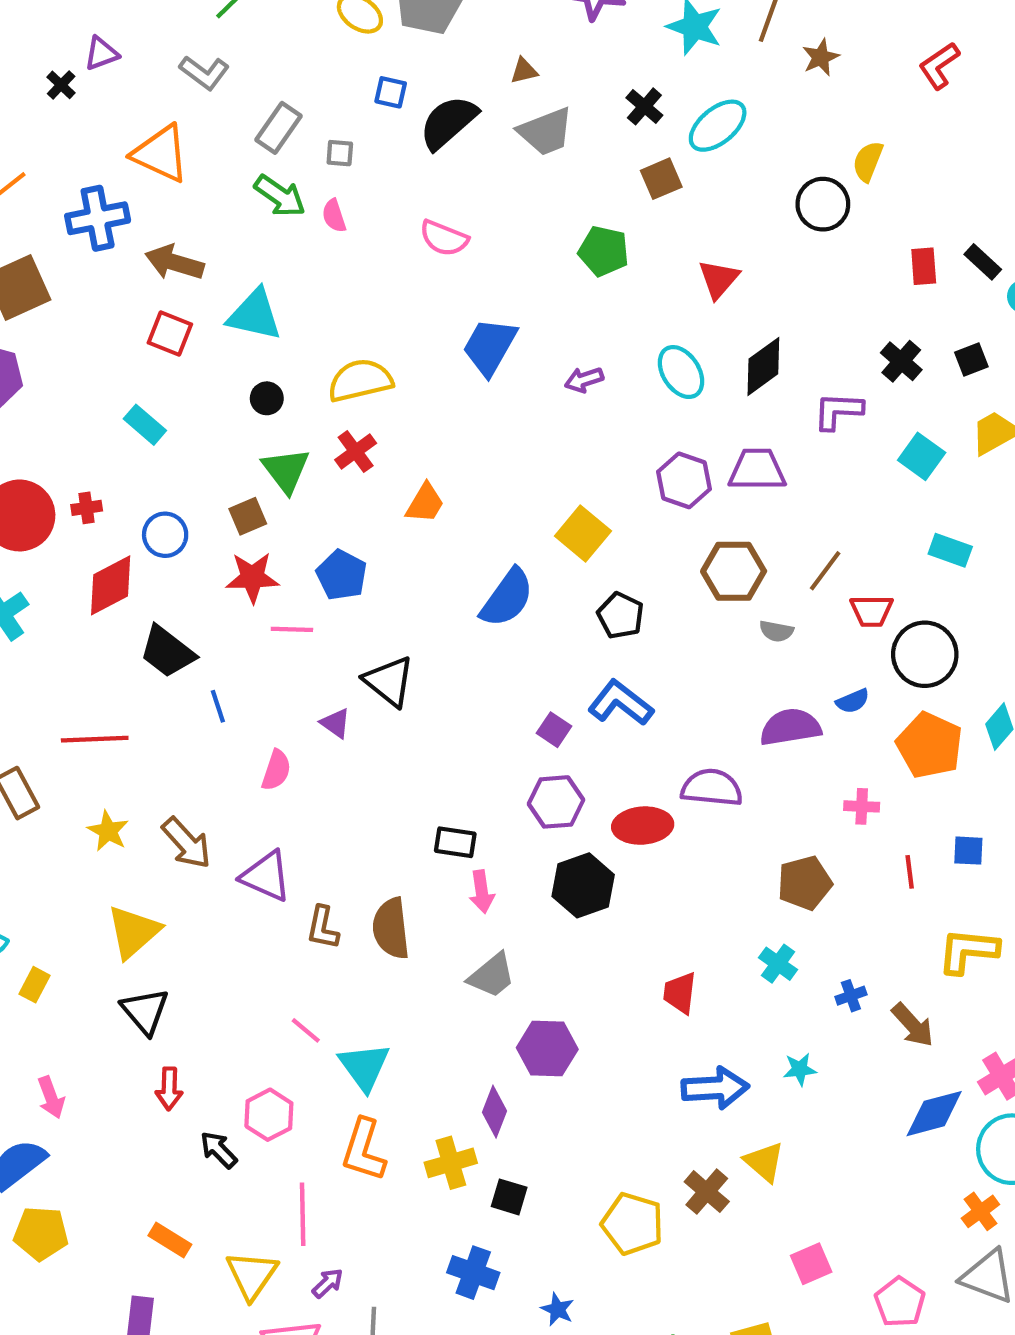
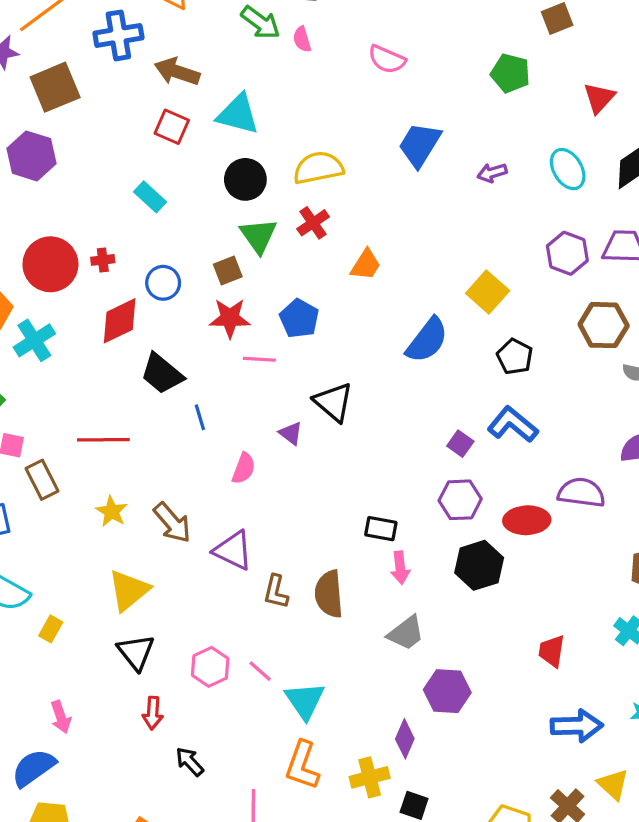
black circle: (267, 398) -> (245, 179), size x1.6
pink hexagon: (269, 1115) -> (210, 667), moved

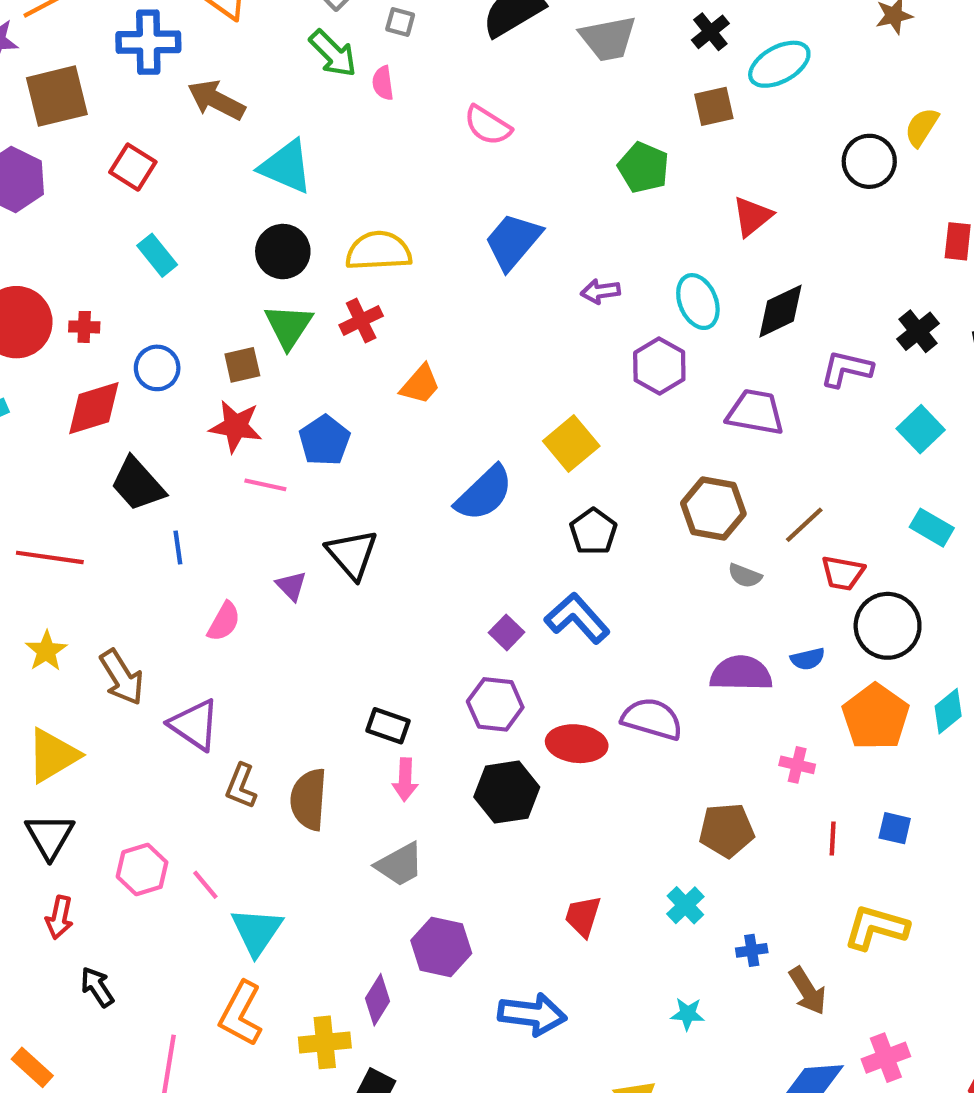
red square: (172, 127) -> (133, 167), moved
purple hexagon: (567, 253) -> (659, 366), moved
blue arrow: (577, 726) -> (532, 1014), moved

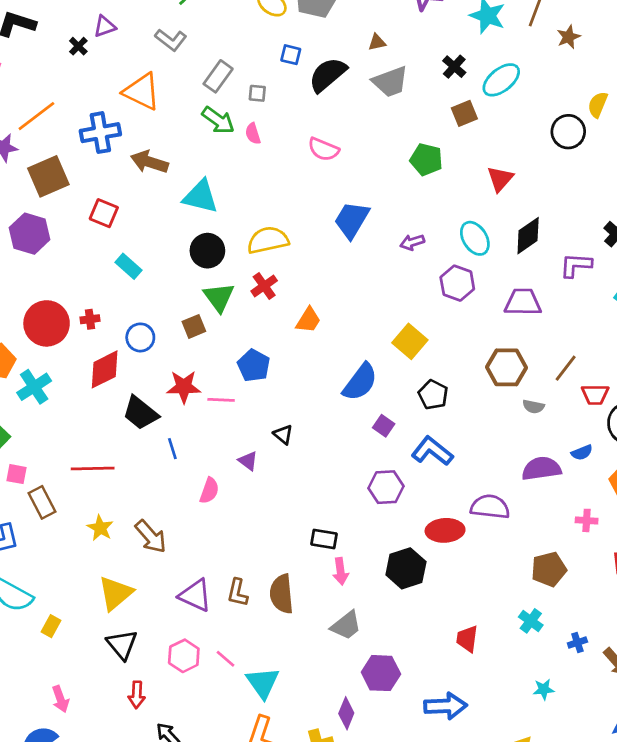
red star: (236, 426) -> (184, 387), moved
black triangle: (352, 554) -> (283, 434), size x0.6
purple square: (506, 632) -> (384, 426), moved
purple hexagon: (495, 704) -> (386, 487), moved
purple triangle: (194, 725) -> (195, 595), moved

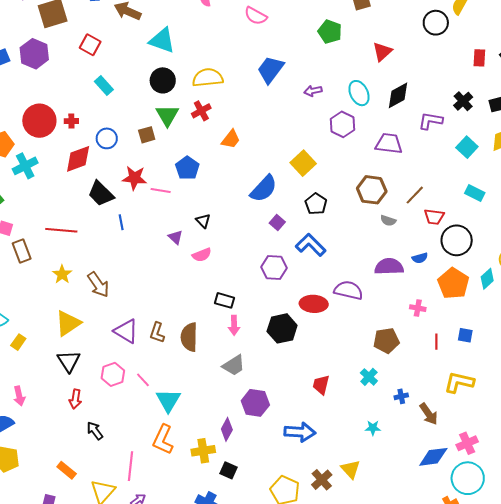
pink semicircle: (209, 491) -> (202, 255), moved, turned 42

